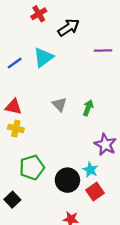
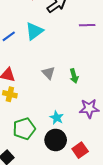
green arrow: (88, 108) -> (74, 76), turned 144
purple star: (105, 145) -> (89, 108), turned -30
cyan star: (90, 170) -> (57, 118), moved

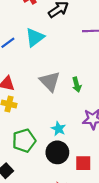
gray triangle: (48, 73) -> (50, 81), size x1.5
red square: (80, 150) -> (83, 163), turned 35

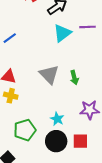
cyan triangle: (35, 37) -> (62, 33), moved
red square: (83, 163) -> (80, 141), moved

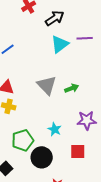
green arrow: (74, 77) -> (72, 88), turned -96
black circle: (56, 141) -> (42, 157), moved

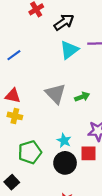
red square: (78, 151) -> (88, 153), moved
black circle: (42, 157) -> (65, 163), moved

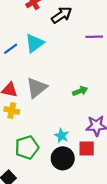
cyan triangle: (69, 50) -> (34, 43), moved
gray triangle: (55, 94) -> (37, 88), moved, turned 35

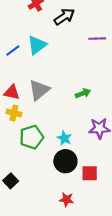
green pentagon: (27, 148) -> (32, 137), moved
red square: (87, 149) -> (90, 173), moved

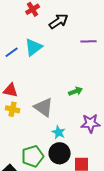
gray triangle: (39, 90) -> (44, 107), moved, turned -45
green pentagon: (32, 137) -> (33, 156), moved

